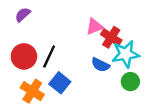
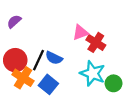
cyan star: (126, 54) -> (93, 73), moved, turned 30
blue semicircle: (100, 65) -> (54, 58), moved
orange cross: (32, 91) -> (23, 78), moved

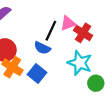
black line: (38, 60) -> (51, 31), moved
green circle: (114, 83) -> (96, 83), moved

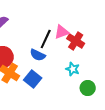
cyan star: (80, 63) -> (73, 69), size x0.6

